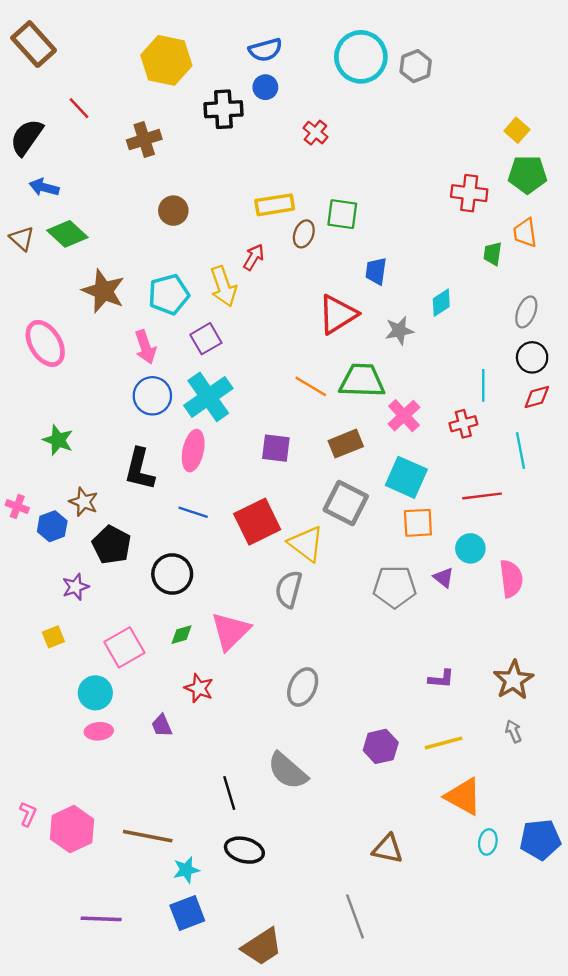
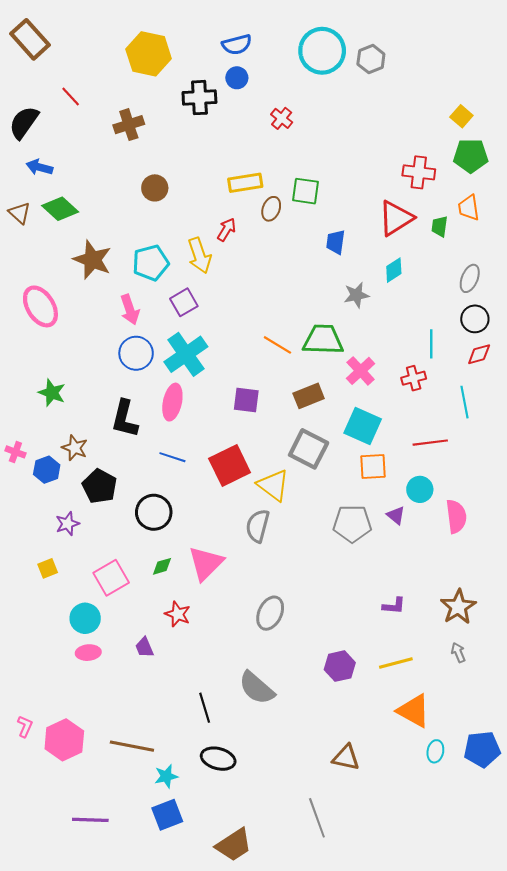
red triangle: (338, 314) -> (396, 218), moved

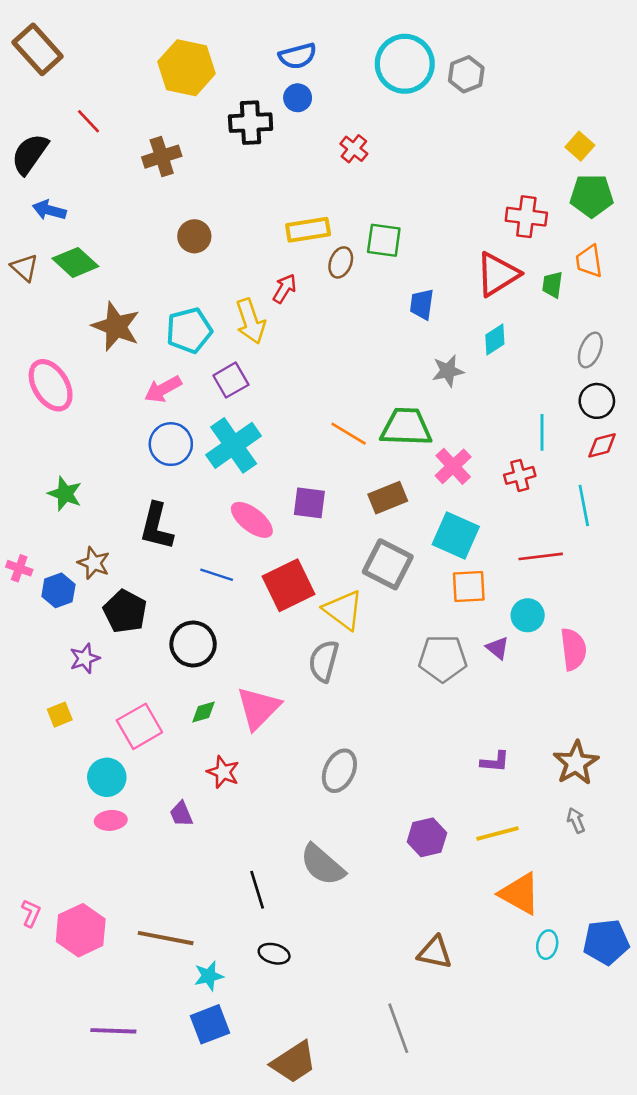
pink arrow: (130, 310) -> (163, 389), turned 80
pink ellipse: (172, 402) -> (252, 520), moved, turned -64
black ellipse: (218, 759) -> (274, 954), size x0.7

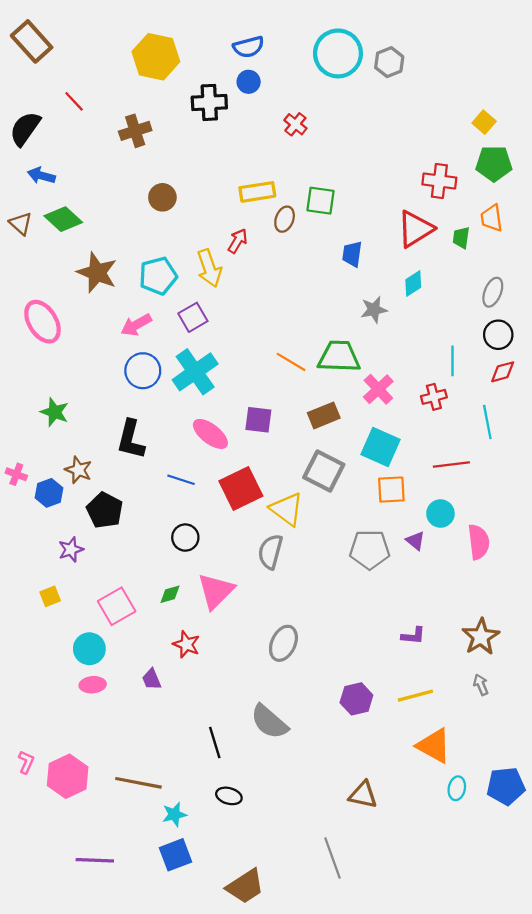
black circle: (193, 644) -> (185, 538), moved, size x0.7

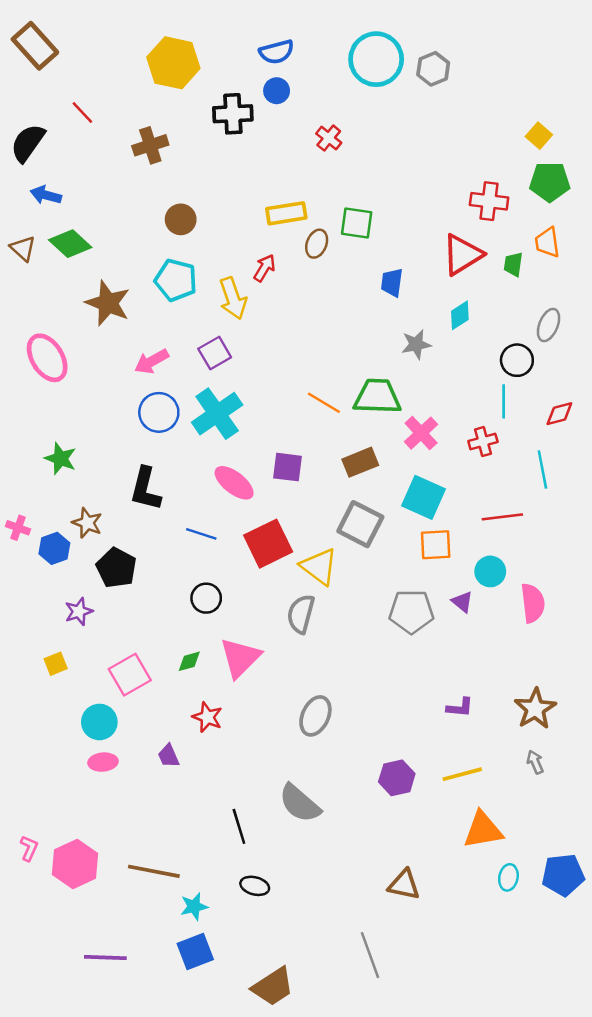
cyan pentagon: (158, 276) -> (176, 280), moved, turned 30
black circle: (498, 335) -> (517, 360), moved
orange triangle: (434, 746) -> (483, 830), turned -39

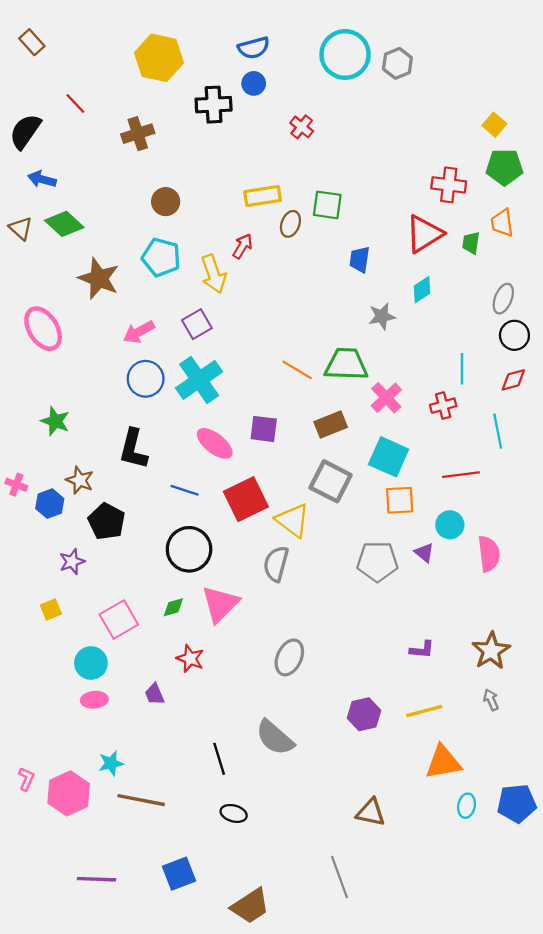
brown rectangle: (35, 46) -> (32, 42), size x0.6
black circle: (517, 360) -> (514, 335), moved
black circle: (206, 598) -> (189, 549), size x1.6
cyan star: (194, 907) -> (111, 763), moved

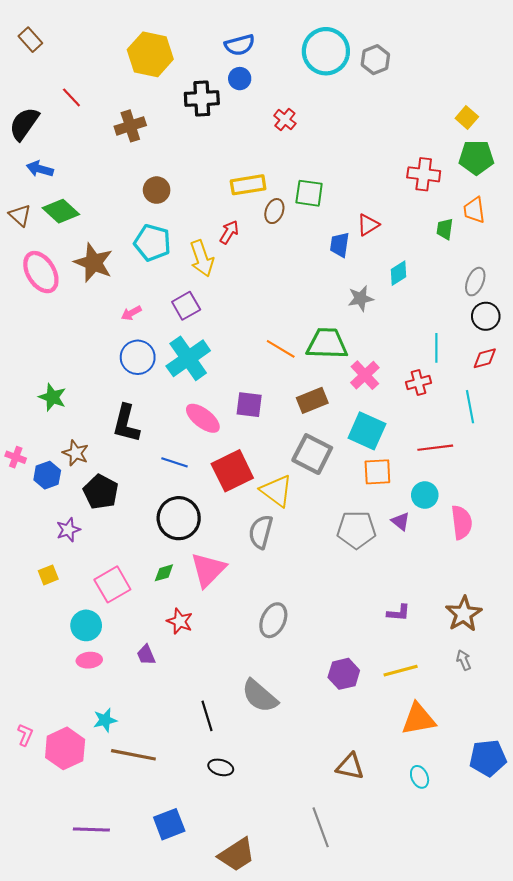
red triangle: (424, 234) -> (368, 225), moved, size x0.6
pink ellipse: (43, 329) -> (41, 272), moved
pink arrow: (139, 332) -> (131, 313), size x0.7
cyan ellipse: (467, 806) -> (420, 777), moved, turned -35

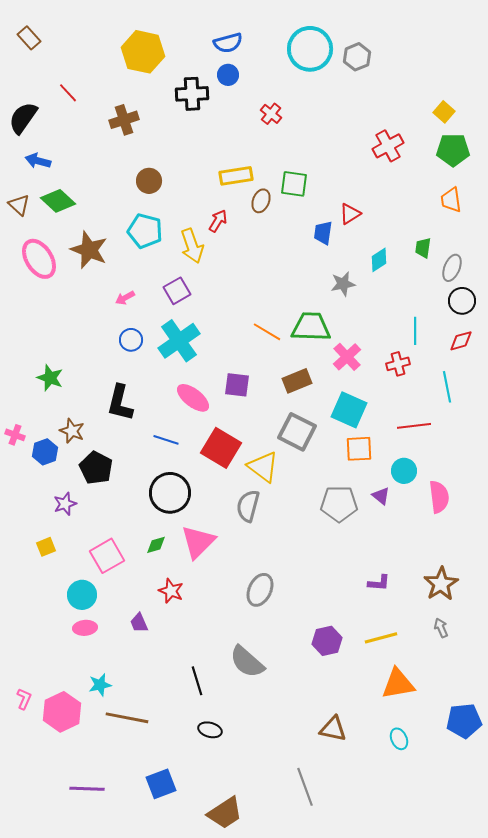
red cross: (424, 174) -> (388, 146), moved, turned -36
green trapezoid: (445, 229) -> (423, 248), moved
blue circle: (138, 357) -> (131, 340), size x0.7
red square: (232, 471) -> (221, 448), turned -33

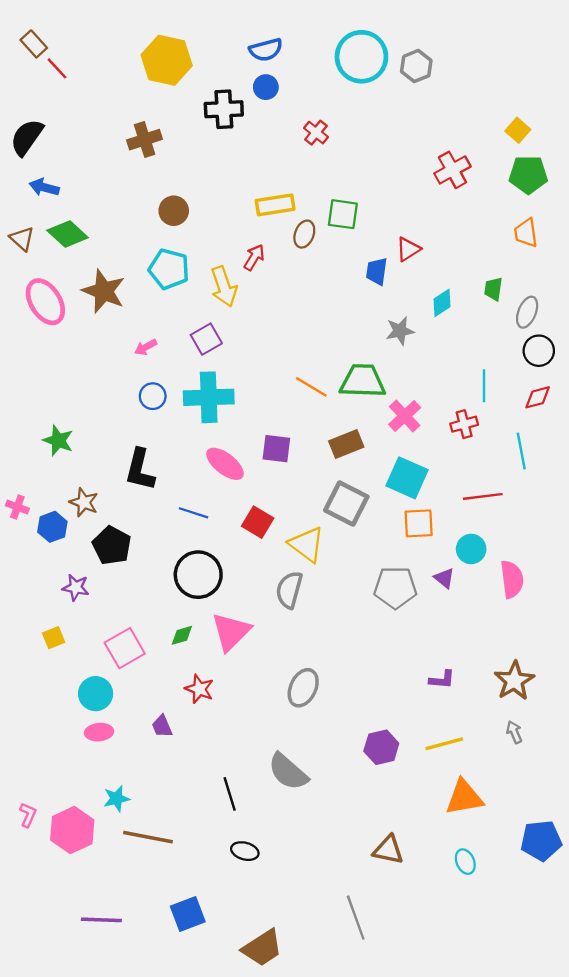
red line: (68, 93) -> (57, 68), moved
cyan cross: (179, 341) -> (209, 397), turned 33
red square: (221, 448) -> (258, 522), size x0.7
purple star: (65, 504) -> (76, 587), turned 30

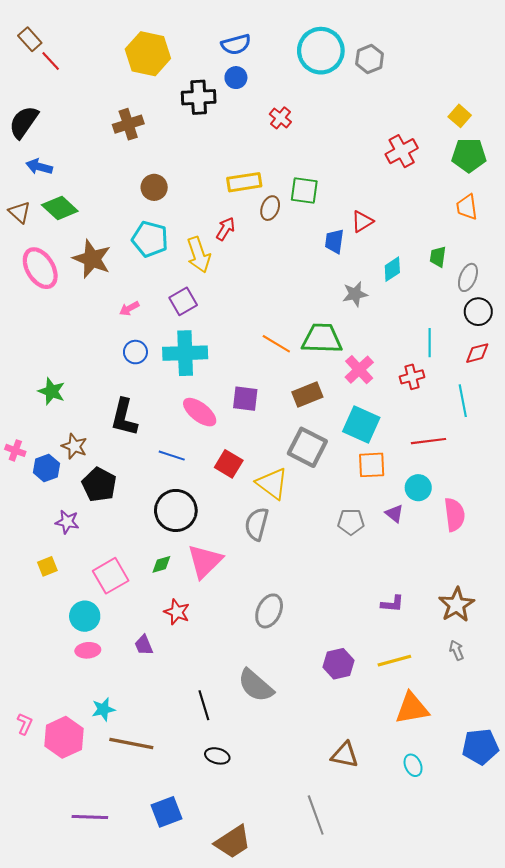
gray pentagon: (395, 587) -> (351, 522), size x0.7

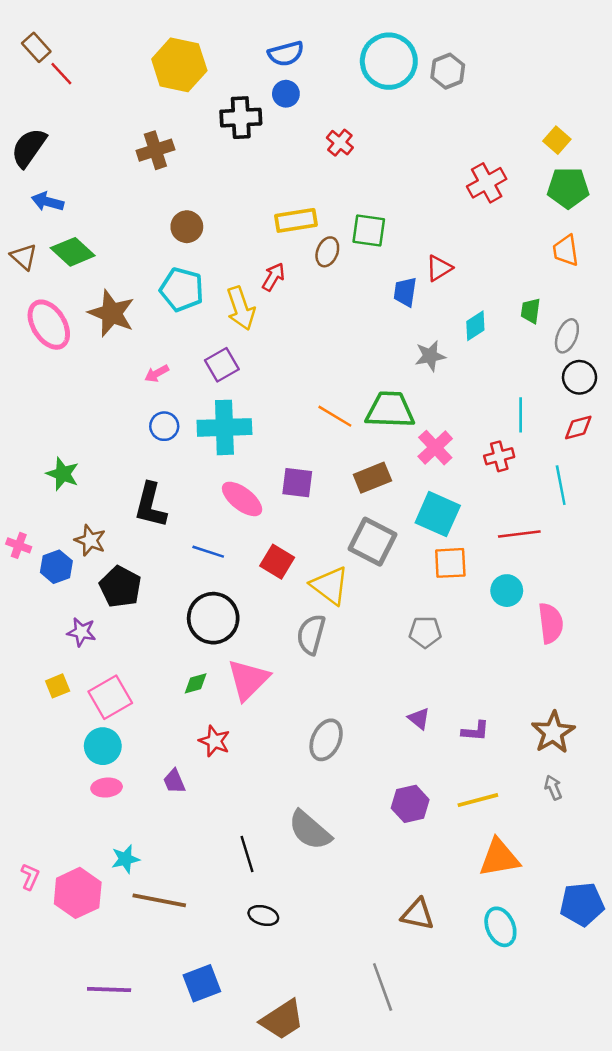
purple triangle: (394, 514) -> (419, 719), moved
pink square: (111, 576) -> (110, 697), moved
cyan ellipse: (413, 765) -> (500, 927), size x1.4

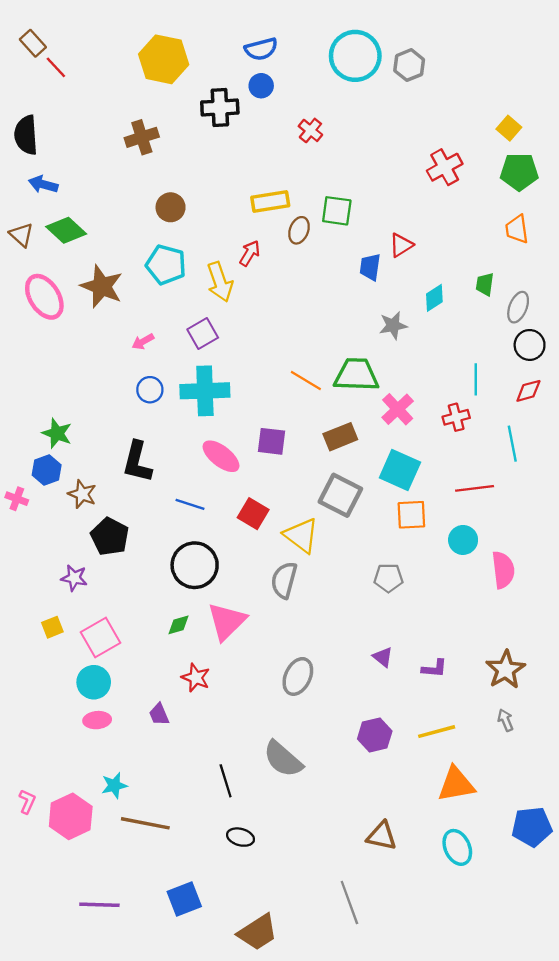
black semicircle: (29, 148) -> (26, 135), turned -39
blue hexagon: (56, 567) -> (47, 470), moved

